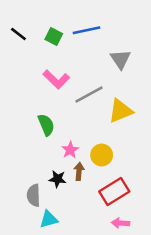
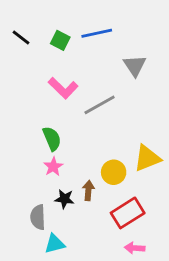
yellow triangle: (121, 111) -> (147, 158), moved
pink star: (70, 150) -> (53, 167), moved

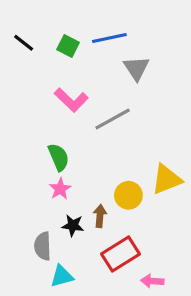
gray triangle: (135, 66) -> (136, 68), moved
red rectangle: (128, 213) -> (121, 254), moved

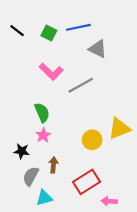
gray triangle: (136, 68) -> (98, 49), turned -30
brown arrow: (100, 216) -> (53, 165), moved
black star: (73, 225) -> (22, 151), moved
gray semicircle: (43, 246) -> (31, 176), turned 30

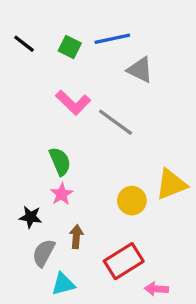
gray line: (81, 85) -> (116, 122), turned 65

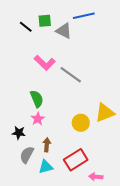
blue line: (112, 39) -> (84, 16), moved
black line: (24, 44) -> (26, 27), moved
green square: (70, 47) -> (45, 21), moved, turned -32
gray triangle: (140, 70) -> (64, 31), moved
cyan triangle: (63, 284) -> (46, 167), moved

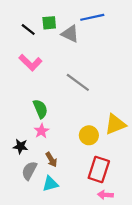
pink L-shape: (45, 63) -> (30, 63), moved
brown arrow: (47, 145) -> (51, 160), turned 144
red rectangle: (76, 160) -> (99, 169), moved, turned -40

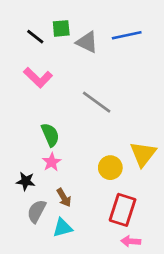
blue line: (92, 17) -> (127, 35), moved
yellow triangle: (115, 124) -> (143, 154), turned -30

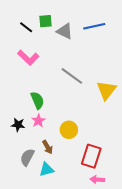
yellow triangle: (143, 154) -> (106, 90), moved
yellow circle: (110, 168) -> (69, 130), moved
black star: (26, 181) -> (18, 125), moved

